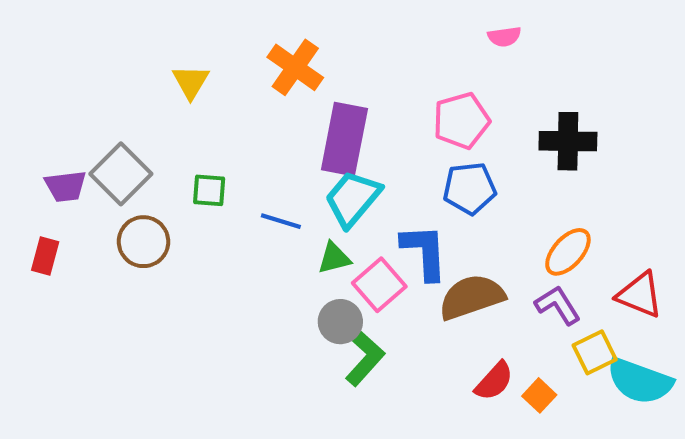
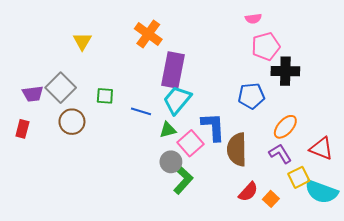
yellow triangle: (191, 82) -> (82, 41), moved
pink pentagon: (461, 121) -> (266, 46), moved
blue pentagon: (470, 188) -> (251, 96), moved
brown semicircle: (472, 297) -> (237, 149), turned -72

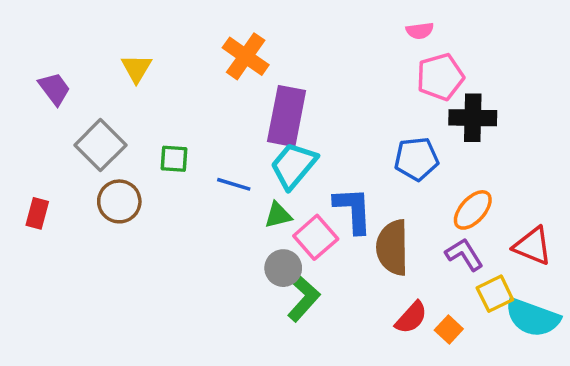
purple trapezoid: (33, 94) -> (54, 89), moved, turned -120

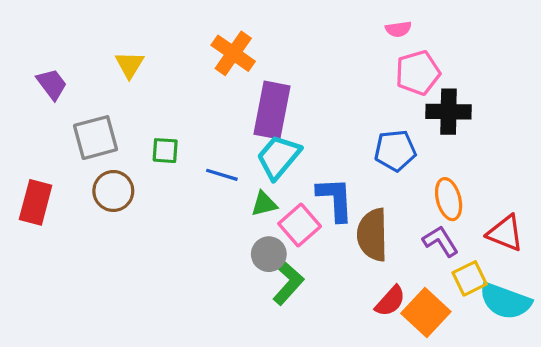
gray square: (100, 145) -> (96, 138), turned 30
orange ellipse: (473, 210) -> (449, 199), turned -57
red rectangle: (37, 213) -> (36, 202), size x1.5
orange square: (449, 330) -> (426, 312), size x1.8

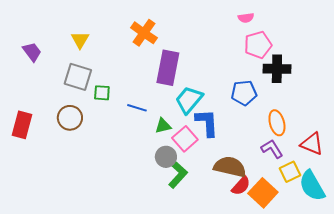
gray square: (96, 138) -> (78, 77), moved, turned 32
cyan trapezoid: (279, 157) -> (189, 100), moved
brown semicircle: (372, 235) -> (230, 167), moved, turned 104
cyan semicircle: (505, 301) -> (312, 186), turned 40

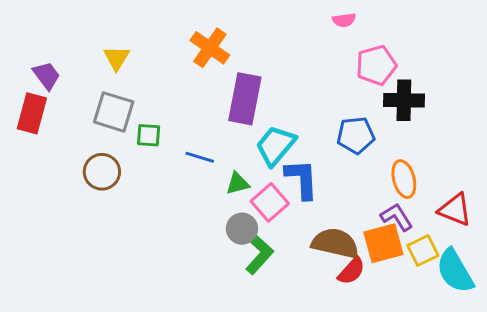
pink semicircle: (246, 18) -> (344, 20), moved
red rectangle: (22, 125) -> (32, 113), moved
orange square: (263, 193) -> (383, 243), moved, turned 32

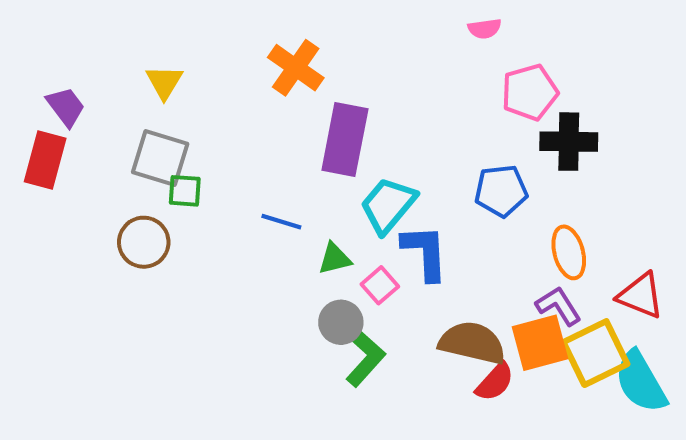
green square: (149, 135) -> (185, 191), moved
pink square: (270, 202) -> (380, 285), size x0.7
yellow square: (423, 251) -> (595, 353), size x1.5

